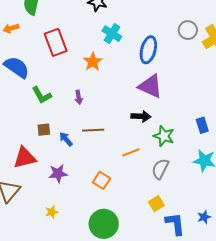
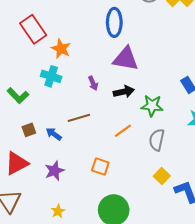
cyan cross: (112, 34) -> (51, 76), moved
red rectangle: (56, 42) -> (33, 29), moved
purple arrow: (79, 97) -> (93, 83), moved

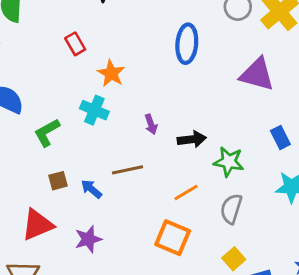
red rectangle: (33, 29) -> (75, 44), size x0.6
purple triangle: (126, 59) -> (257, 74), moved
green L-shape: (18, 96) -> (47, 133), turned 100
orange square: (100, 167) -> (173, 238), moved, size x1.4

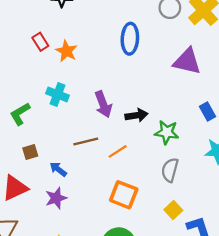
orange star: (111, 73) -> (66, 51), moved
purple arrow: (151, 124) -> (103, 104), size x1.6
blue arrow: (91, 189) -> (58, 169), moved
orange line: (186, 193) -> (118, 151), moved

